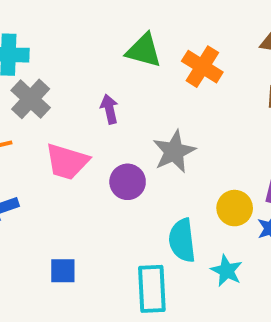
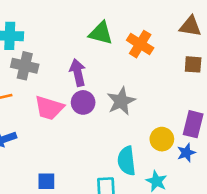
gray cross: (31, 99) -> (25, 66), turned -30
purple arrow: (109, 109) -> (78, 73), size x1.4
purple circle: (128, 182) -> (83, 102), moved

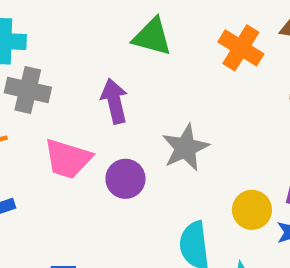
orange cross: (140, 44) -> (241, 48), moved
purple circle: (83, 102) -> (125, 179), moved

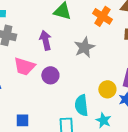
gray star: (185, 148) -> (84, 47), moved

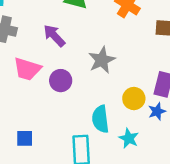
purple arrow: (45, 40) -> (54, 36), turned -30
gray star: (84, 47) -> (102, 60), moved

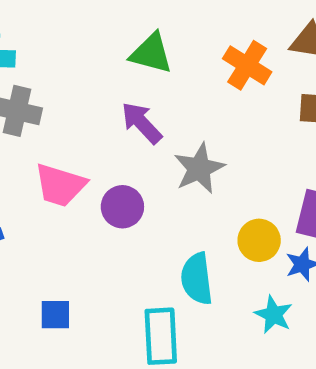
purple arrow: (54, 36) -> (142, 123), moved
cyan star: (129, 138) -> (273, 315), moved

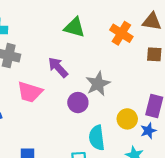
purple arrow: (142, 123) -> (58, 67), moved
purple circle: (122, 207) -> (78, 103), moved

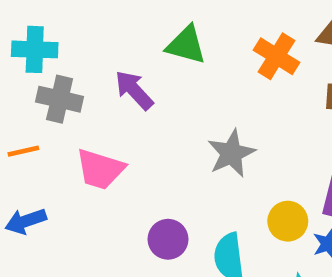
purple arrow: (58, 67) -> (134, 90), moved
purple circle: (78, 103) -> (168, 239), moved

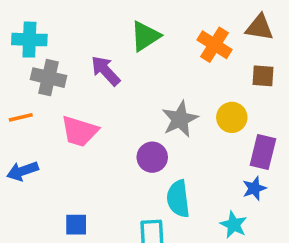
green triangle: (186, 45) -> (145, 36), turned -48
yellow circle: (288, 221) -> (232, 117), moved
purple circle: (168, 239) -> (152, 157), moved

